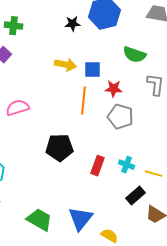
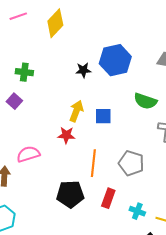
yellow arrow: (65, 65) -> (76, 111), turned -80
red star: (113, 89) -> (66, 135), moved
orange line: (83, 101) -> (93, 163), moved
red rectangle: (97, 166) -> (108, 198), moved

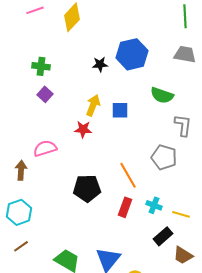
purple square: (14, 101) -> (45, 94), moved
orange line: (93, 163) -> (128, 175), moved, turned -36
gray pentagon: (131, 163) -> (164, 157), moved
red rectangle: (108, 198) -> (125, 207), moved

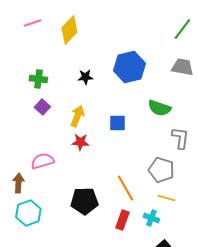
green line: (185, 16) -> (182, 29), turned 40
black star: (100, 64) -> (85, 77), moved
yellow arrow: (93, 105) -> (77, 116), moved
cyan hexagon: (19, 212) -> (28, 213), moved
yellow line: (181, 214) -> (166, 198), moved

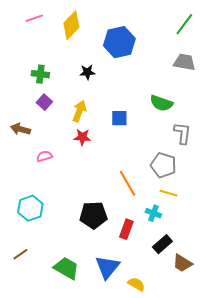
blue hexagon: (129, 67) -> (119, 42), moved
pink semicircle: (42, 161) -> (44, 156), size x0.7
brown arrow: (18, 183) -> (20, 129), moved, turned -78
black pentagon: (84, 201) -> (93, 215), moved
red rectangle: (122, 220) -> (126, 229), moved

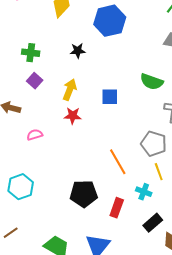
yellow line: (168, 193) -> (159, 172), turned 54

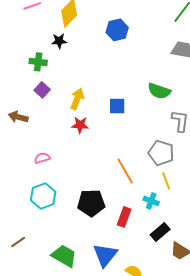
blue hexagon: (110, 21) -> (117, 30), size x0.7
black star: (78, 51) -> (59, 41), moved
pink semicircle: (35, 135) -> (42, 158), moved
cyan hexagon: (21, 187) -> (43, 196), moved

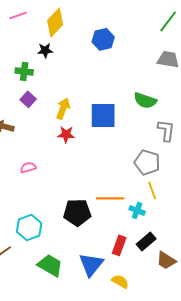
blue square: (117, 106) -> (103, 115), size x1.6
orange line: (125, 171) -> (110, 198), moved, turned -60
cyan hexagon: (43, 196) -> (29, 227), moved
red rectangle: (124, 217) -> (119, 245), moved

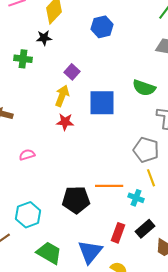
purple square: (28, 99) -> (72, 72), moved

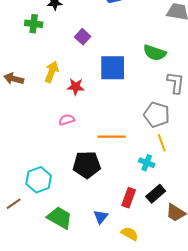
yellow arrow: (62, 96) -> (52, 72), moved
pink semicircle: (27, 155) -> (67, 120), moved
orange line: (109, 186) -> (112, 137), moved
blue triangle: (90, 252) -> (101, 217), size x0.6

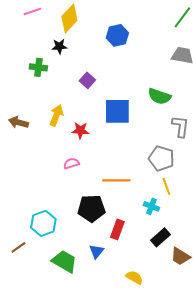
red rectangle: (129, 198) -> (117, 229), moved
blue triangle: (101, 217) -> (96, 251), moved

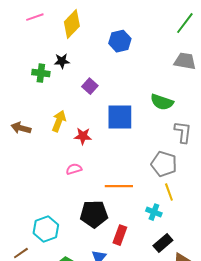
black star: (59, 46) -> (62, 61), moved

